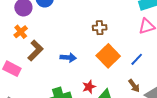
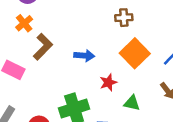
red star: (89, 87) -> (108, 82), moved

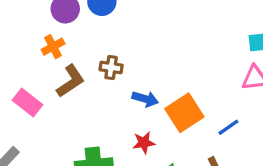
brown cross: (124, 18) -> (111, 67), moved
blue arrow: (84, 56) -> (145, 99), moved

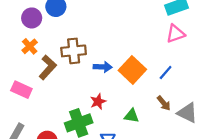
brown cross: (111, 67) -> (74, 51), size x1.5
red star: (144, 143) -> (98, 102), moved

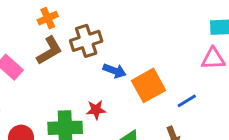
orange cross: (30, 46) -> (48, 18), moved
brown cross: (74, 51) -> (86, 41), turned -30

